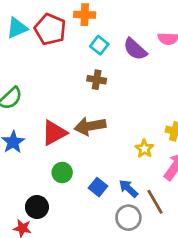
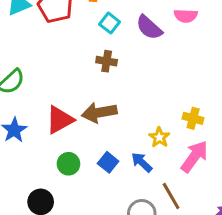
blue square: (98, 187) -> (108, 162), moved
blue arrow: (128, 188) -> (142, 162), moved

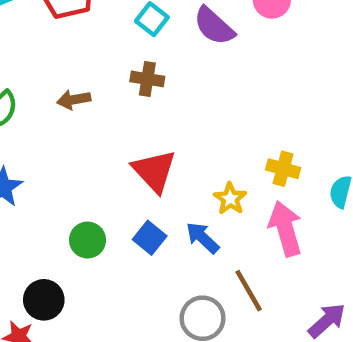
brown arrow: (99, 112) -> (74, 100), moved, size x0.6
red triangle: (60, 120) -> (154, 171), moved, turned -44
pink arrow: (195, 156) -> (285, 229), turned -52

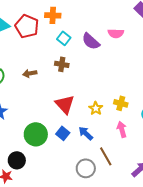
yellow star: (230, 199) -> (96, 108), moved
pink arrow: (285, 229) -> (122, 129), size x0.7
green circle: (88, 240) -> (36, 134), size x1.5

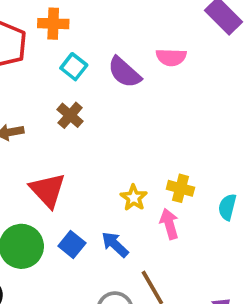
brown cross: (62, 64) -> (70, 115), turned 32
red triangle: (65, 104) -> (48, 190), moved
pink arrow: (122, 129) -> (169, 224), moved

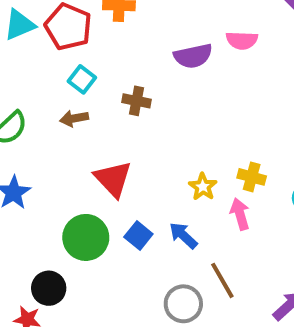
cyan square: (74, 67) -> (82, 79), moved
purple semicircle: (124, 72) -> (193, 56), turned -54
brown cross: (70, 115) -> (137, 101), turned -30

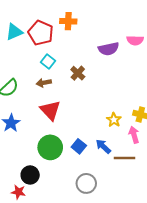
brown cross: (137, 101) -> (78, 73), turned 32
red triangle: (113, 179) -> (50, 110), moved
brown line: (222, 280) -> (124, 158), moved, turned -60
gray circle: (183, 304) -> (86, 183), moved

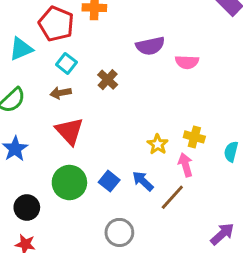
cyan triangle: (14, 32) -> (21, 49), moved
pink semicircle: (135, 40) -> (187, 62), moved
brown line: (124, 158) -> (172, 197), turned -48
black circle: (30, 175) -> (27, 207), moved

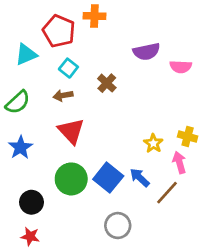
blue square: (109, 181) -> (108, 178), size x1.5

